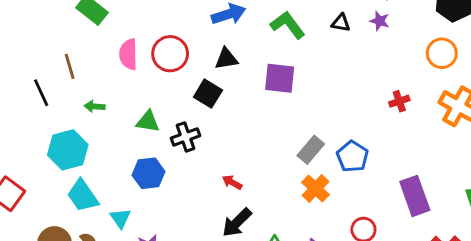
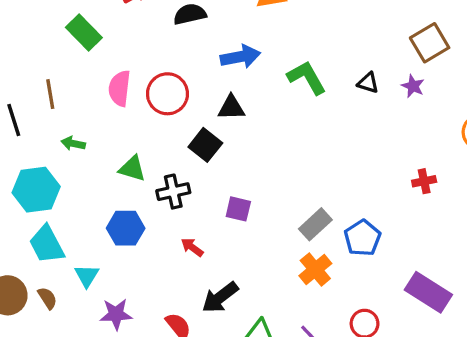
purple square: (280, 78) -> (238, 209), moved, size x0.7
red arrow: (232, 182) -> (192, 247), moved
purple rectangle: (415, 196) -> (428, 292), turned -45

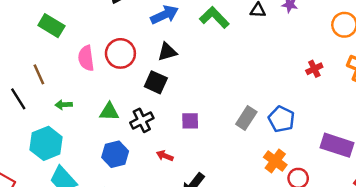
orange cross: (315, 270) -> (275, 161), moved

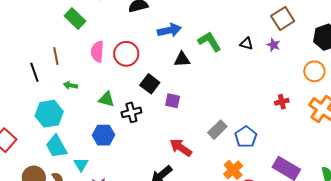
black triangle: (167, 52) -> (182, 59), moved
purple square: (190, 121) -> (173, 101), moved
red arrow: (165, 156) -> (181, 148), moved, size x1.6

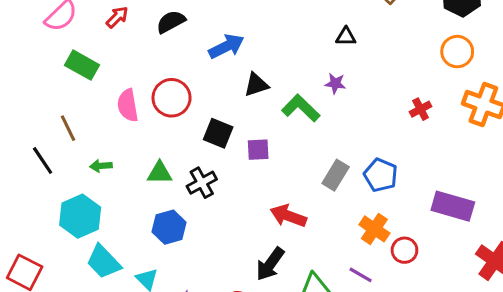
green L-shape: (210, 42) -> (301, 108), moved
purple star: (273, 45) -> (335, 83), moved

